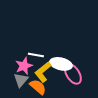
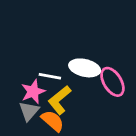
white ellipse: (61, 64) -> (85, 68), moved
pink ellipse: (73, 74) -> (112, 82), moved

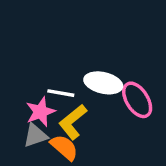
gray triangle: (29, 111) -> (35, 135), turned 30

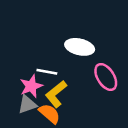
white ellipse: (103, 83) -> (80, 47), moved

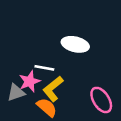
pink ellipse: (106, 77) -> (101, 100), moved
gray triangle: (27, 104) -> (16, 93), moved

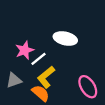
white line: (44, 68) -> (38, 59), turned -49
pink star: (30, 81) -> (25, 50), moved

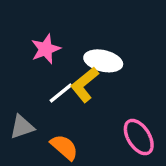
pink star: (25, 50) -> (46, 49), moved
yellow L-shape: (46, 77) -> (85, 85), moved

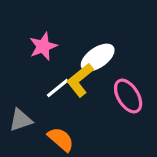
white ellipse: (103, 61) -> (98, 58), turned -48
pink ellipse: (139, 137) -> (128, 96), moved

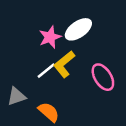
pink star: (43, 46) -> (50, 37), moved
white ellipse: (98, 58) -> (78, 29), moved

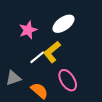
pink star: (50, 37) -> (28, 30), moved
pink ellipse: (103, 77) -> (68, 80), moved

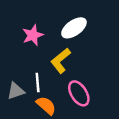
white line: (37, 57) -> (38, 82), moved, turned -56

